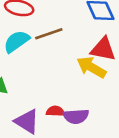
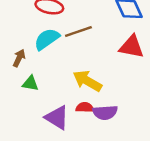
yellow arrow: (91, 67) -> (87, 81), moved

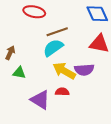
cyan semicircle: (47, 39) -> (53, 48), moved
purple semicircle: (105, 112) -> (84, 70), moved

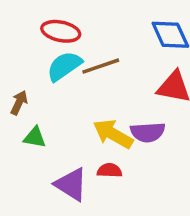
cyan semicircle: (53, 48) -> (64, 66), moved

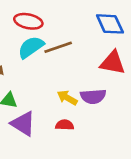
yellow arrow: (113, 134) -> (67, 98), size x0.7
purple triangle: (71, 184) -> (23, 124), moved

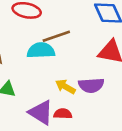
cyan semicircle: (31, 47) -> (41, 50), moved, turned 32
purple triangle: (23, 124) -> (41, 112), moved

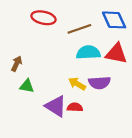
brown line: (56, 36) -> (79, 29), moved
cyan semicircle: (41, 50) -> (88, 52), moved

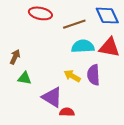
purple semicircle: (99, 83) -> (93, 75), turned 90
red semicircle: (75, 107) -> (67, 112), moved

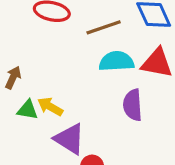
yellow arrow: (72, 76) -> (50, 107), moved

